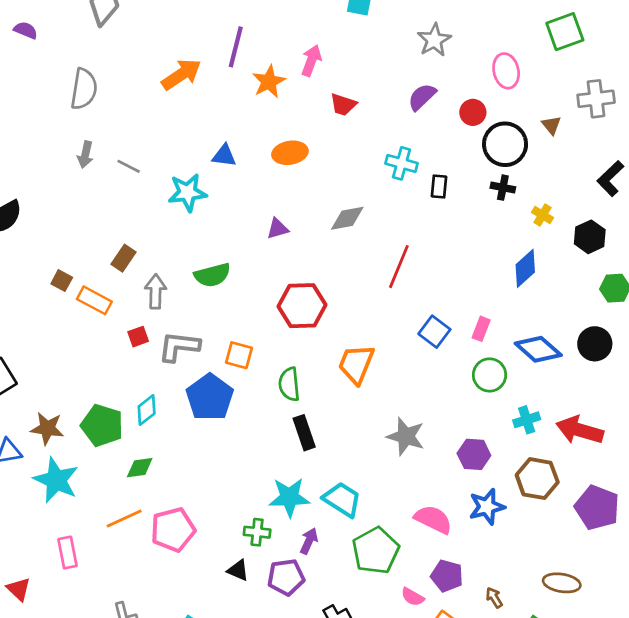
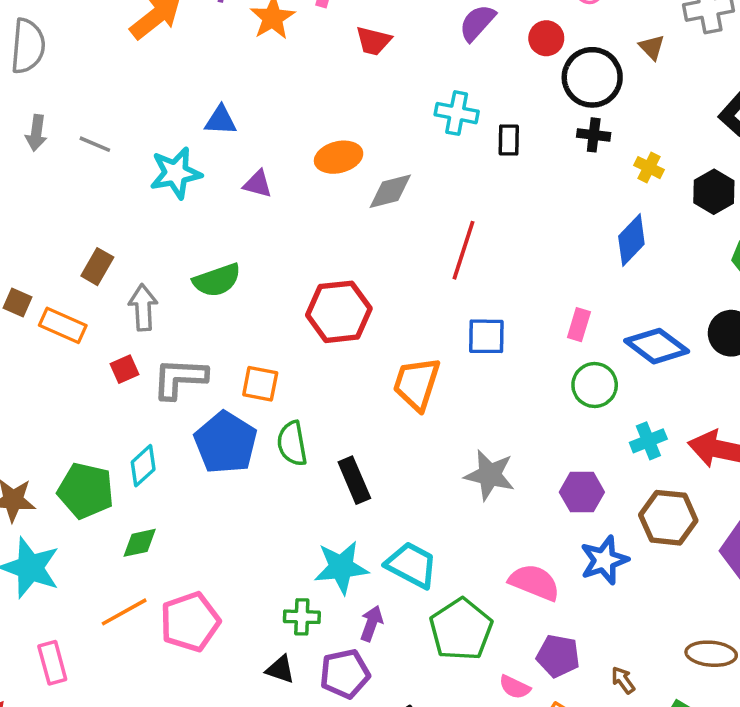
orange ellipse: (290, 153) -> (339, 157), moved
purple triangle: (278, 229) -> (258, 184), moved, turned 35
blue square: (434, 332) -> (486, 336), moved, turned -32
green semicircle: (289, 384) -> (292, 444), moved

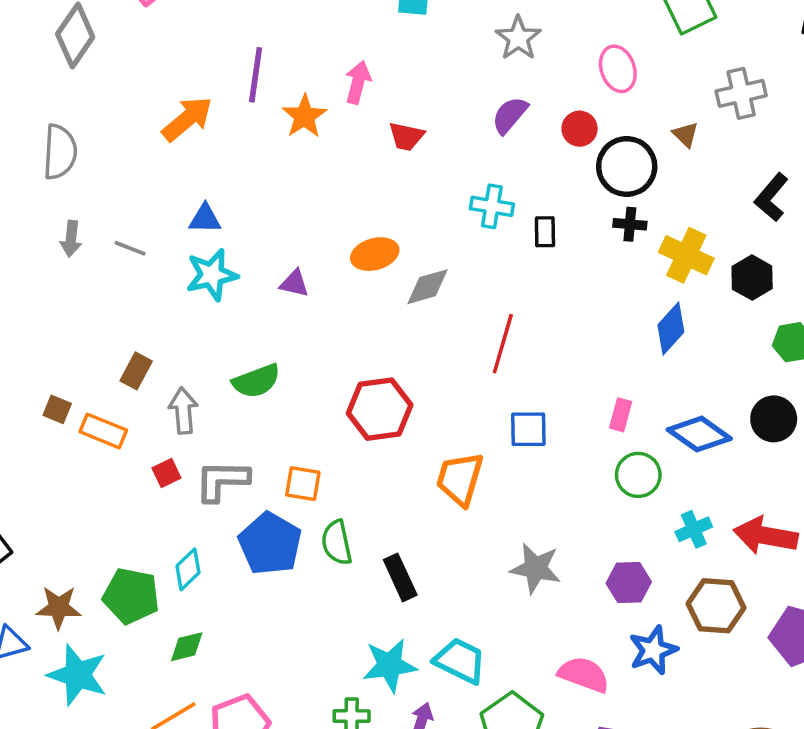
blue triangle: (221, 120) -> (205, 219), moved
yellow cross: (649, 168) -> (686, 255), size x1.8

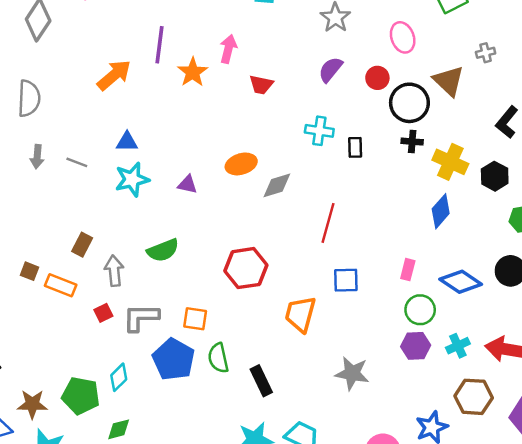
gray cross: (741, 93) -> (486, 53), size x0.6
brown triangle: (686, 135) -> (449, 81), size x1.8
purple hexagon: (629, 583) -> (416, 346), moved

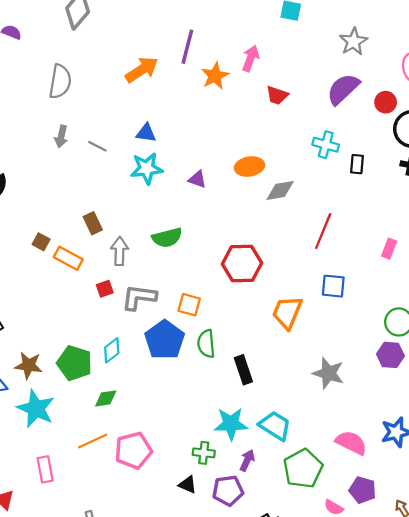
purple semicircle: (331, 69) -> (343, 89), size x1.4
brown rectangle: (82, 245) -> (93, 223), turned -60
pink rectangle: (408, 270) -> (389, 249), moved

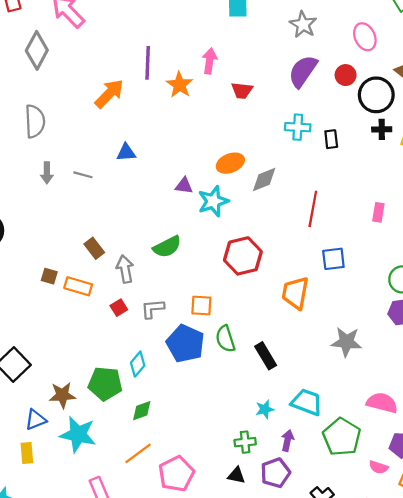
cyan star: (147, 168) -> (213, 201), moved
gray L-shape: (139, 297) -> (153, 309), size x0.7
cyan star: (231, 424) -> (265, 409), size x0.6
pink pentagon: (133, 450) -> (176, 474), moved

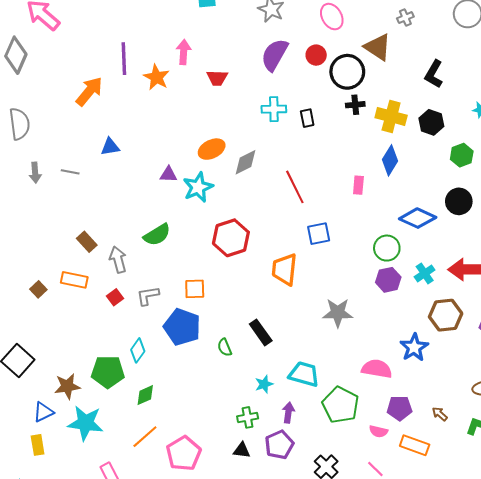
red line: (313, 209) -> (295, 187), turned -32
brown square: (49, 276) -> (38, 289), moved, turned 35
green semicircle: (225, 339) -> (225, 347), moved, size x0.7

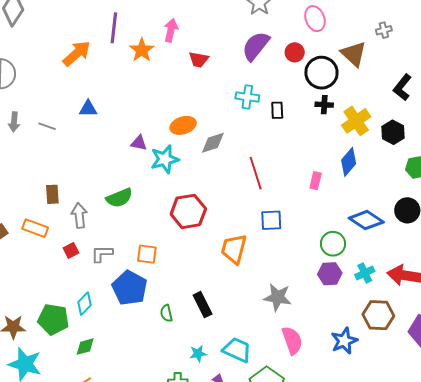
yellow cross: (391, 116) -> (356, 121), turned 32
brown rectangle: (87, 242) -> (52, 194), turned 30
pink semicircle: (377, 369) -> (292, 340), moved, turned 52

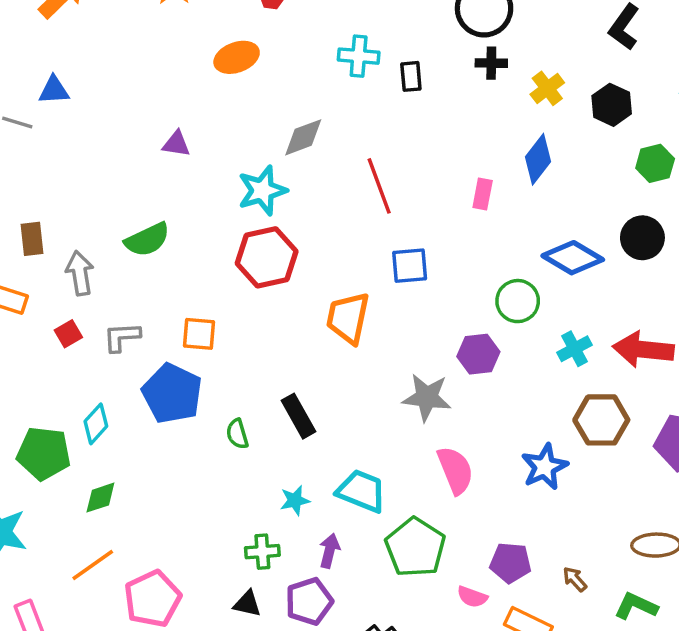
blue triangle: (88, 109) -> (54, 90), moved
yellow cross: (356, 121) -> (547, 88), size x0.7
orange ellipse: (183, 125) -> (237, 57), moved
cyan star: (165, 159) -> (262, 190), moved
purple hexagon: (330, 274) -> (478, 354), moved

